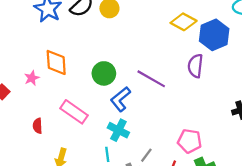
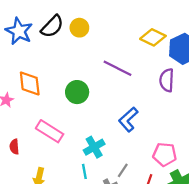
purple line: (151, 79) -> (117, 68), moved
blue L-shape: (120, 99) -> (128, 119), moved
cyan cross: (118, 130) -> (94, 147), turned 36

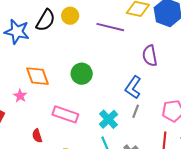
purple line: (117, 68) -> (110, 27), moved
purple semicircle: (167, 80) -> (150, 56), moved
gray line: (123, 170) -> (136, 111), moved

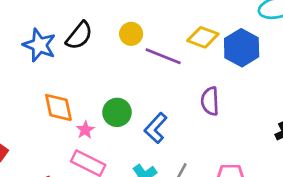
yellow circle: (70, 16) -> (131, 34), moved
blue L-shape: (133, 87) -> (156, 128), moved
pink star: (20, 96) -> (85, 130), moved

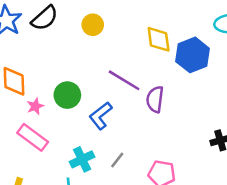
yellow diamond: (203, 37) -> (159, 39), turned 52
purple line: (163, 56) -> (124, 80), moved

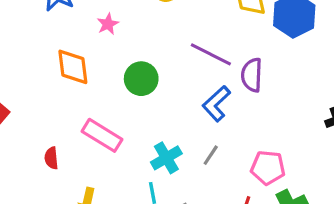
pink star: (35, 106) -> (108, 24), moved
blue L-shape: (101, 116) -> (216, 104), moved

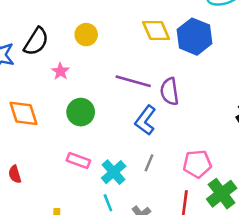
pink star: (108, 24) -> (60, 71), moved
pink rectangle: (102, 135) -> (78, 160), moved, size x0.7
red semicircle: (51, 158) -> (15, 174), moved

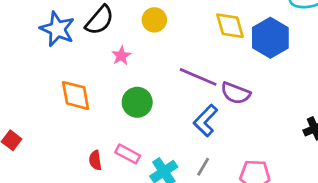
purple semicircle: (170, 91) -> (236, 93), turned -68
red semicircle: (15, 174) -> (95, 160), moved

